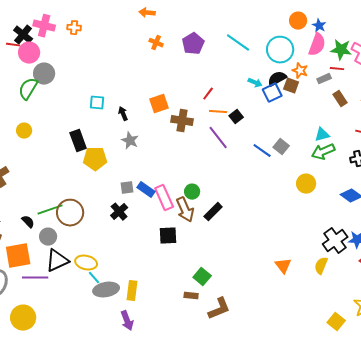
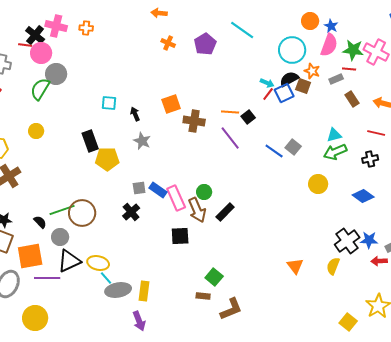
cyan line: (238, 43) -> (242, 30), moved
red line: (208, 94) -> (268, 94), moved

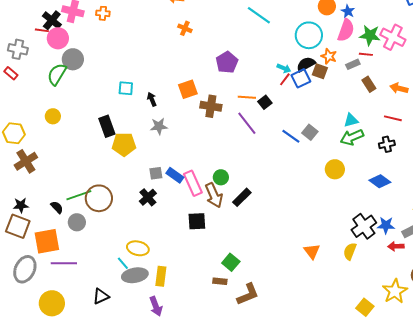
purple pentagon: (205, 44) -> (227, 62), moved
gray star: (142, 141) -> (159, 126), turned -30
black triangle: (69, 261) -> (101, 296), moved, size x0.7
yellow ellipse: (98, 263) -> (138, 248), moved

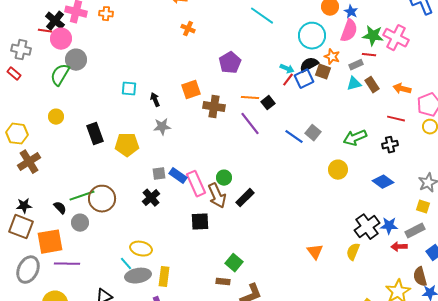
cyan triangle: (351, 120) -> (354, 84), moved
black rectangle: (107, 126) -> (95, 134), moved

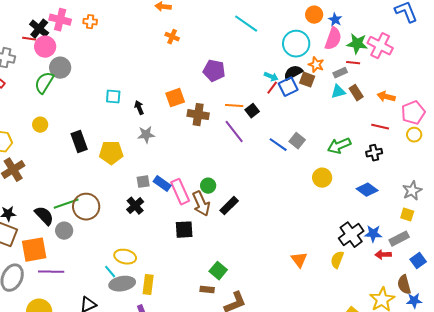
purple pentagon: (230, 63) -> (214, 71), turned -30
black semicircle: (60, 208) -> (44, 216), size x1.5

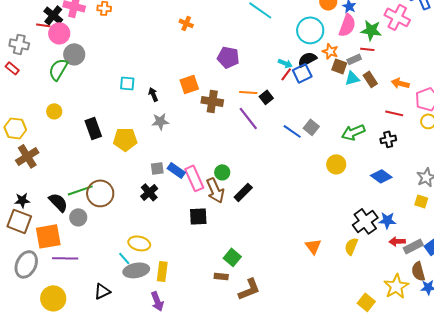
pink cross: (380, 46) -> (397, 17), moved
brown square: (307, 80) -> (339, 66), moved
gray rectangle: (399, 239) -> (413, 246), moved

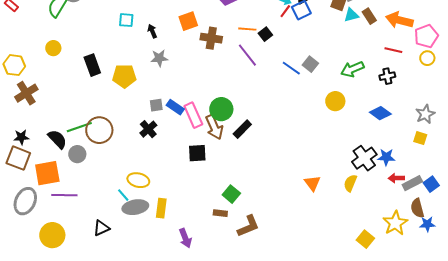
orange arrow: (400, 83) -> (399, 20), size x1.5
green circle: (222, 172) -> (221, 109), size x1.5
purple arrow: (157, 301) -> (185, 238), moved

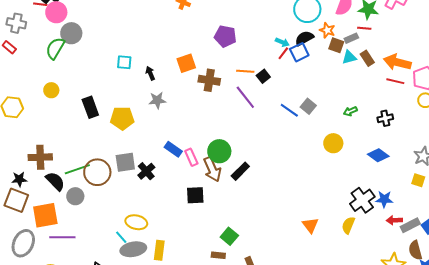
red line: (393, 50) -> (395, 81), moved
green arrow: (352, 69) -> (350, 111), size x0.6
brown cross: (26, 93) -> (40, 157), moved, turned 30
gray square: (156, 105) -> (125, 162), moved, size x1.5
pink rectangle: (193, 115) -> (191, 157), size x0.7

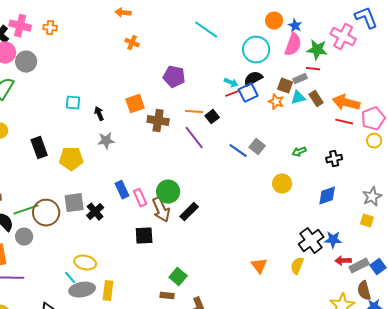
orange star: (327, 30) -> (276, 102), moved
gray circle: (71, 33) -> (26, 62), moved
red line: (283, 53) -> (232, 94), turned 32
blue rectangle: (173, 149) -> (122, 190), turned 30
blue diamond: (378, 155) -> (327, 196), turned -55

